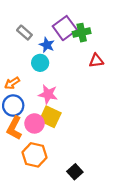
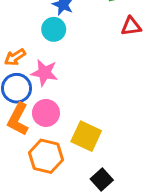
pink star: (48, 94) -> (44, 73), moved
yellow square: (50, 117) -> (86, 136), moved

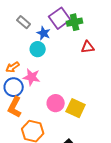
pink circle: (46, 113) -> (56, 103), moved
yellow square: (86, 136) -> (76, 108), moved

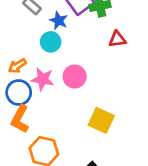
pink circle: (56, 103) -> (75, 77), moved

